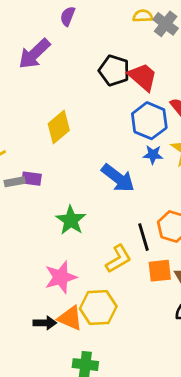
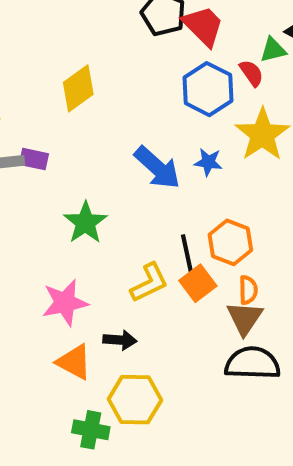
blue star: (153, 155) -> (208, 162), moved
orange square: (160, 271) -> (198, 283), moved, turned -35
yellow hexagon: (98, 308) -> (135, 400), moved
black arrow: (45, 323) -> (120, 340), moved

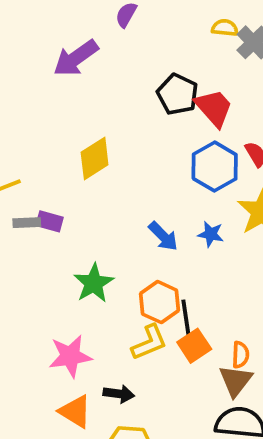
blue arrow: (157, 168) -> (163, 236), size x0.7
orange hexagon: (230, 242) -> (160, 302), moved

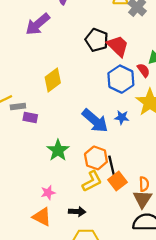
gray rectangle: (27, 223) -> (18, 106), moved
blue arrow: (163, 236) -> (95, 121), size x1.5
pink star: (70, 356) -> (48, 193), size x0.6
orange triangle: (75, 412) -> (42, 217), moved

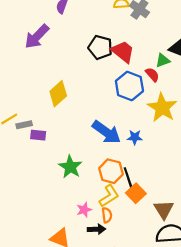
blue star: (122, 117) -> (135, 137), moved
orange semicircle: (144, 184) -> (107, 215), moved
pink star: (48, 193) -> (84, 210), moved

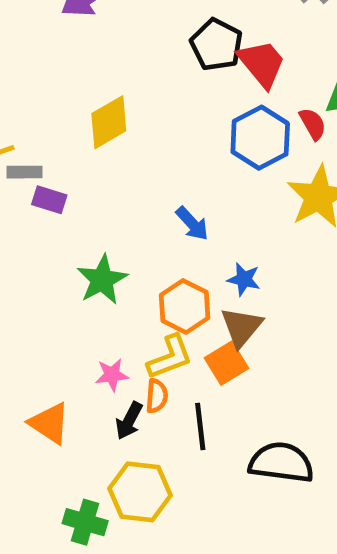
blue arrow: (106, 132) -> (192, 224), size x0.6
blue star: (135, 137) -> (244, 279), moved
black line: (128, 178) -> (200, 426), moved
brown triangle: (164, 210) -> (242, 327), moved
black arrow: (96, 229) -> (129, 421), turned 108

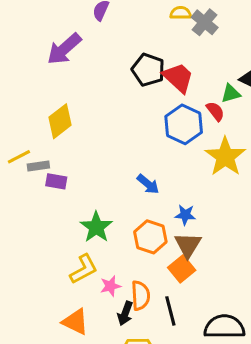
yellow diamond: (109, 122) -> (60, 121), moved
yellow L-shape: (170, 357) -> (84, 269), moved
orange semicircle: (157, 396) -> (140, 295), size x1.4

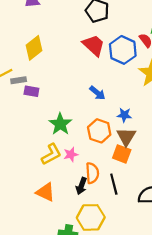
red trapezoid: (178, 78) -> (94, 45), moved
orange square: (182, 269) -> (122, 154), turned -30
pink star: (111, 286) -> (71, 154), moved

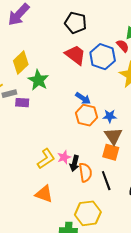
green star: (60, 124) -> (38, 80), moved
orange hexagon: (99, 131) -> (86, 115), moved
black arrow: (81, 186) -> (75, 163), moved

